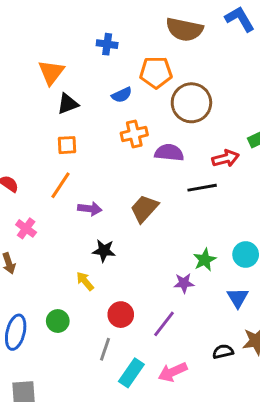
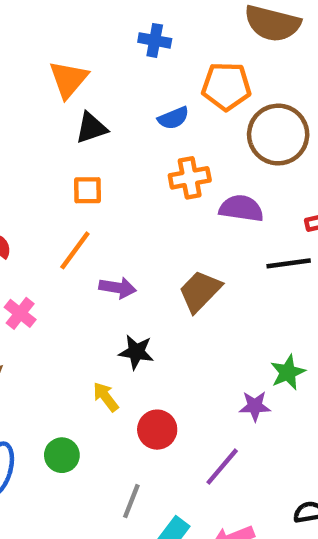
red circle: (121, 315) -> (157, 430), moved

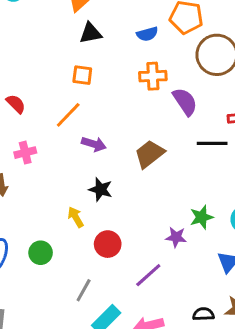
purple semicircle: (241, 208) -> (185, 102), turned 40
pink cross: (20, 313) -> (25, 153), turned 30

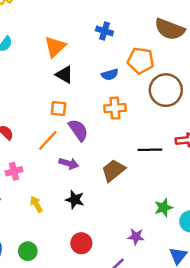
black triangle: (91, 33) -> (64, 75), turned 42
purple semicircle: (185, 102) -> (78, 130), moved
black line: (212, 143) -> (150, 150), moved
yellow arrow: (76, 217) -> (36, 204), moved
green star: (202, 217) -> (163, 208), moved

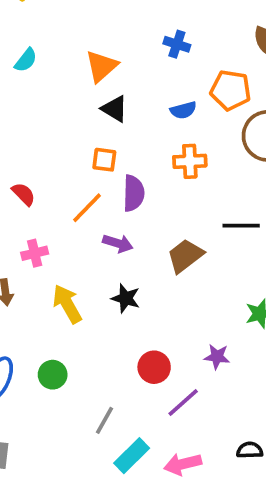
purple semicircle: (78, 130) -> (134, 193), turned 35
yellow arrow: (36, 204) -> (67, 304), size x1.5
red circle: (81, 243) -> (154, 367), moved

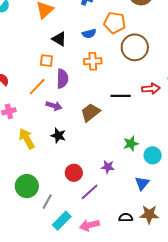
black triangle: (115, 109) -> (59, 39), moved
green circle: (53, 375) -> (27, 186), moved, size x1.5

